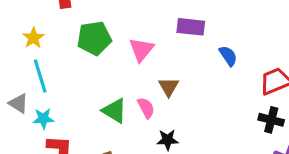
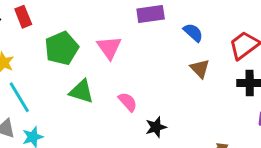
brown triangle: (169, 87) -> (200, 69), moved
green triangle: (114, 111) -> (82, 92), moved

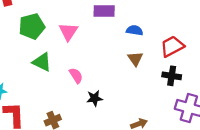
blue semicircle: (193, 33) -> (135, 30), turned -42

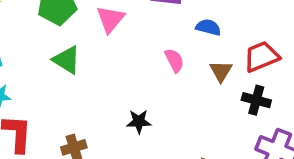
brown triangle: (135, 59) -> (221, 71), moved
pink semicircle: (76, 76) -> (174, 60), moved

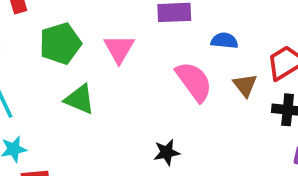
pink semicircle: (174, 60) -> (194, 81), size x1.6

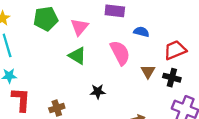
brown triangle: (245, 85) -> (148, 72), moved
green triangle: (80, 99) -> (77, 56), moved

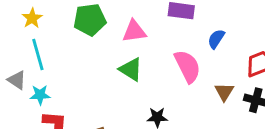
pink triangle: (79, 27) -> (134, 31), turned 42
blue semicircle: (141, 32) -> (216, 39), turned -72

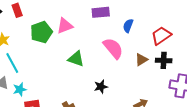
pink triangle: (134, 31) -> (65, 26), moved
brown triangle: (224, 92) -> (141, 60), turned 40

